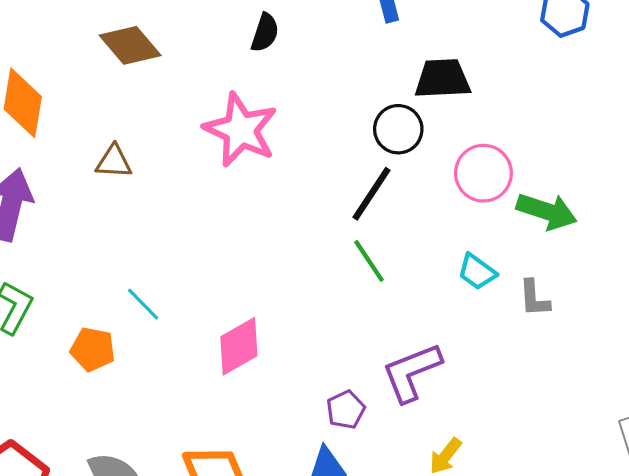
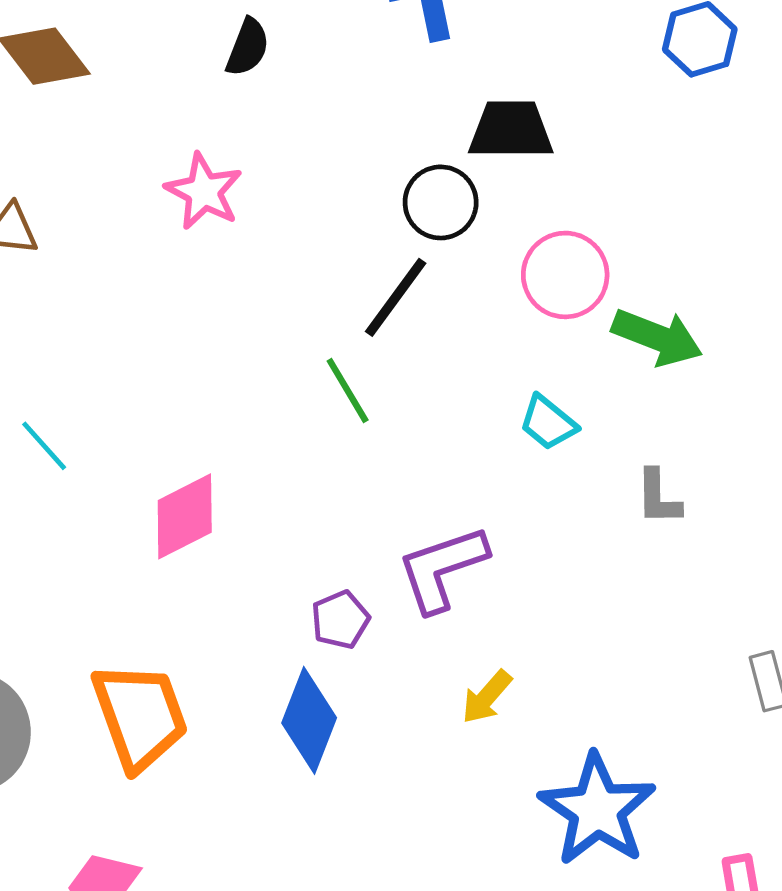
pink star: (241, 130) -> (204, 191), size x0.7
green line: (369, 261) -> (348, 391), moved
gray L-shape: (534, 298) -> (658, 497), moved

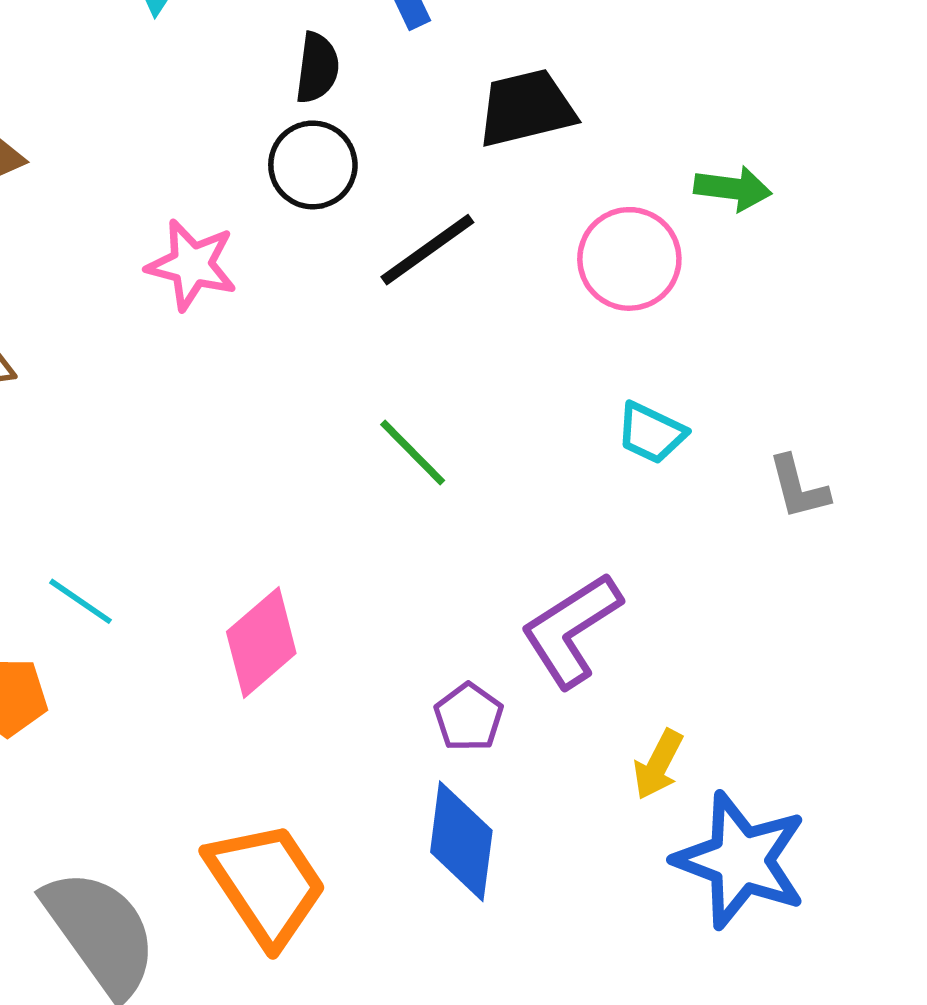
black semicircle: (248, 47) -> (317, 68), moved
black circle: (441, 202) -> (313, 165), moved
black line: (396, 297) -> (427, 250), moved, turned 32
green arrow: (657, 337) -> (733, 188), moved, size x0.7
blue star: (597, 810) -> (741, 860), moved

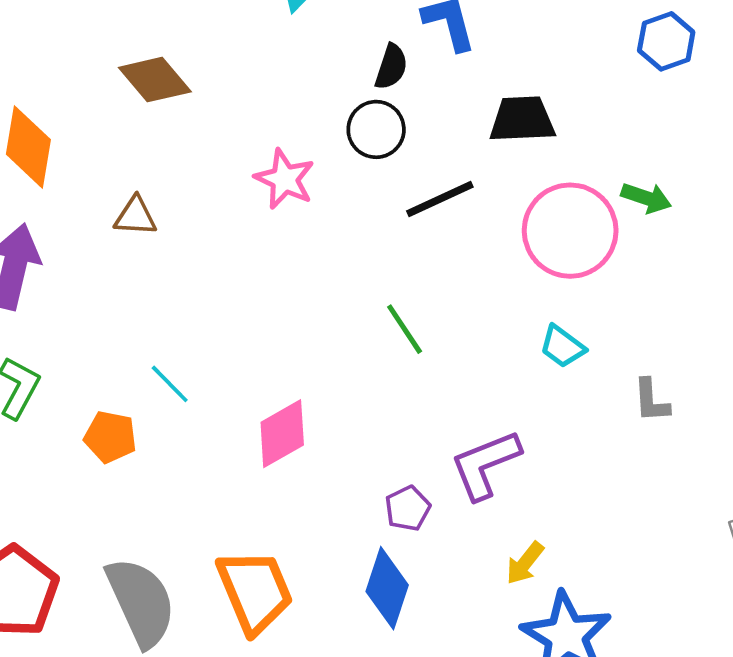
pink circle: (629, 259) -> (570, 231), size x1.4

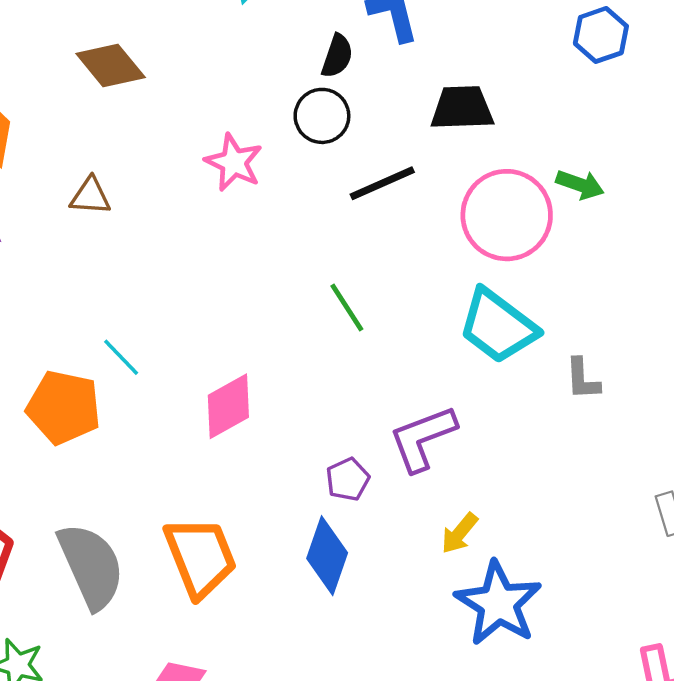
cyan trapezoid: (562, 347) -> (498, 326), size x1.8
orange pentagon: (110, 437) -> (64, 407), size x1.5

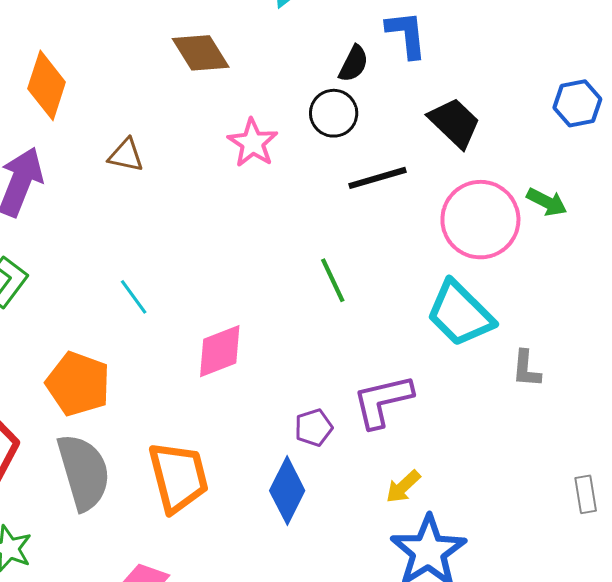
blue hexagon: (601, 35) -> (577, 103), moved
brown diamond: (111, 65) -> (201, 53), moved
black trapezoid: (462, 108) -> (455, 123), turned 38
orange pentagon: (64, 407) -> (78, 384), moved

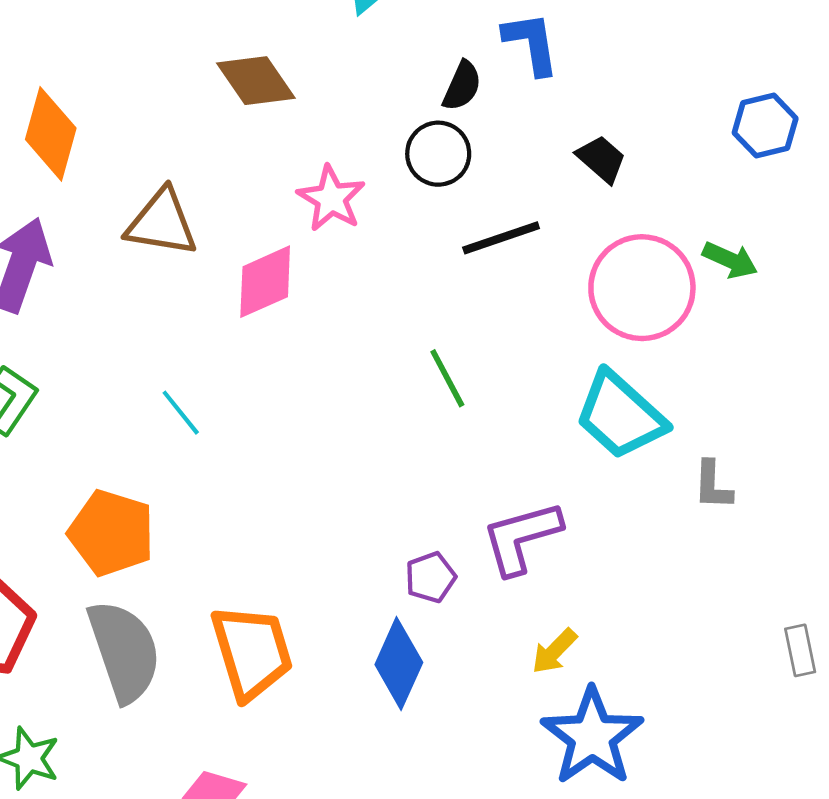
black trapezoid: (455, 123) -> (601, 159), size x0.7
brown triangle: (126, 155) -> (162, 223), size x1.5
pink diamond: (220, 351) -> (265, 282), moved

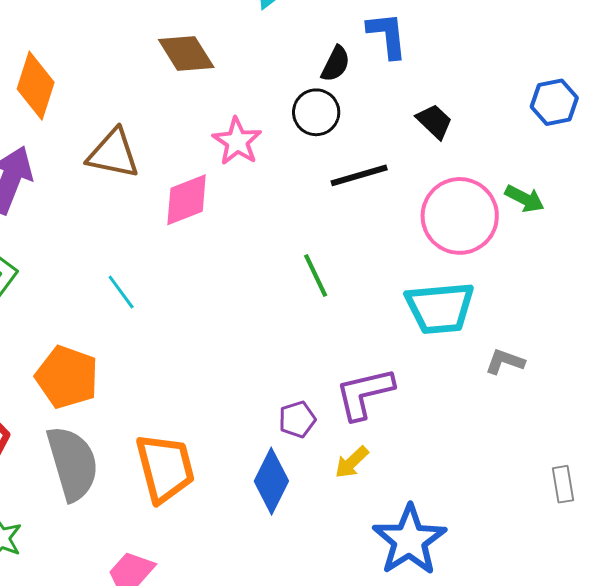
cyan trapezoid: (620, 415) -> (440, 308), turned -50
gray L-shape: (713, 485) -> (505, 362), turned 105
yellow arrow: (554, 651) -> (352, 462), moved

